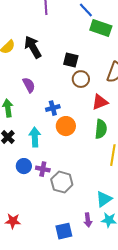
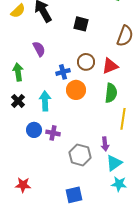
brown circle: (81, 79) -> (86, 62), moved
gray hexagon: (62, 182) -> (80, 155), moved
purple arrow: (88, 220) -> (105, 144), moved

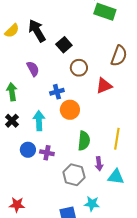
black square: (81, 24) -> (64, 45), moved, turned 35
brown circle: (86, 62) -> (79, 68), moved
green semicircle: (111, 93) -> (84, 141), moved
cyan triangle: (114, 163) -> (116, 177), moved, turned 42
cyan star: (119, 184) -> (92, 204), moved

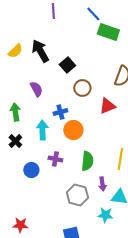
cyan arrow: (39, 121) -> (42, 130), moved
purple cross: (47, 153) -> (55, 159), moved
cyan star: (92, 204) -> (105, 215), moved

